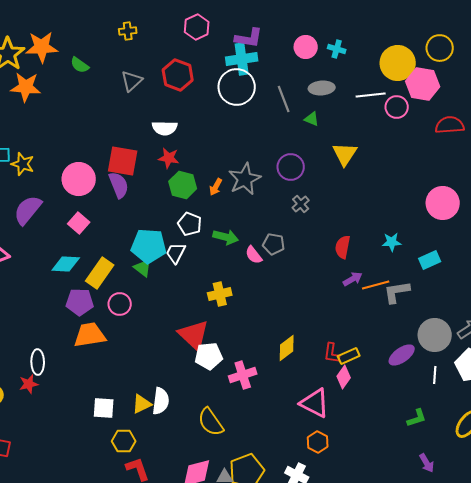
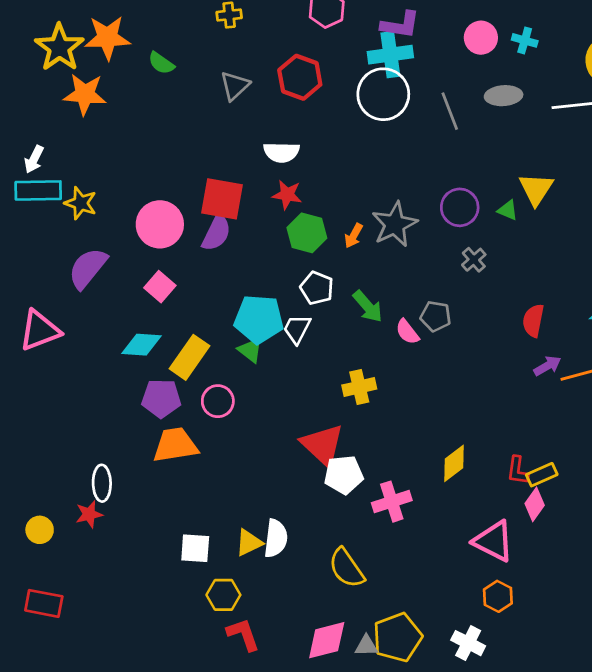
green triangle: (312, 119) -> (508, 210), moved
purple semicircle: (119, 185) -> (216, 233), turned 48
green arrow: (226, 237) -> (368, 306), turned 35

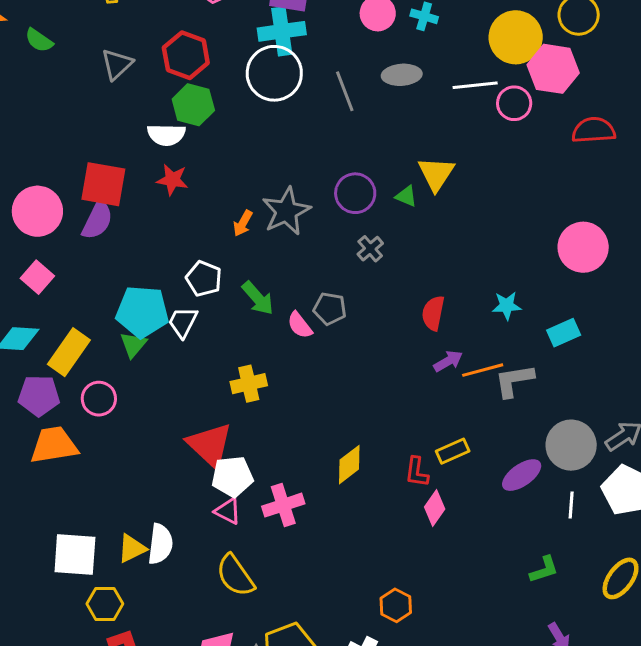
green hexagon: (307, 233) -> (193, 105), moved
green triangle: (250, 350) -> (133, 345), turned 32
yellow rectangle: (542, 475) -> (453, 451), moved
pink triangle: (494, 541) -> (228, 511), moved, size x0.6
white square: (195, 548) -> (75, 554), size x1.4

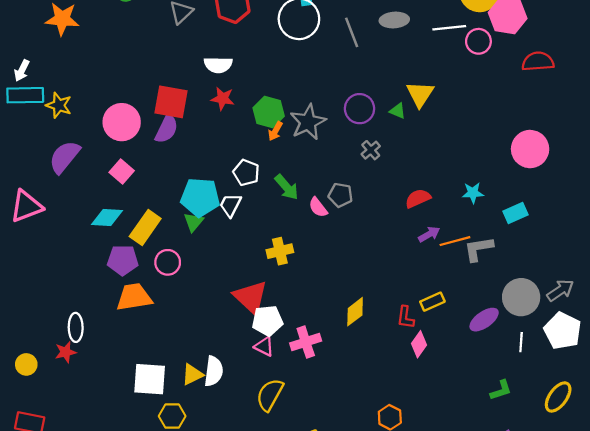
green hexagon: (193, 105) -> (269, 112), moved
red semicircle: (433, 313) -> (418, 198), turned 55
yellow semicircle: (235, 575) -> (270, 395), turned 64

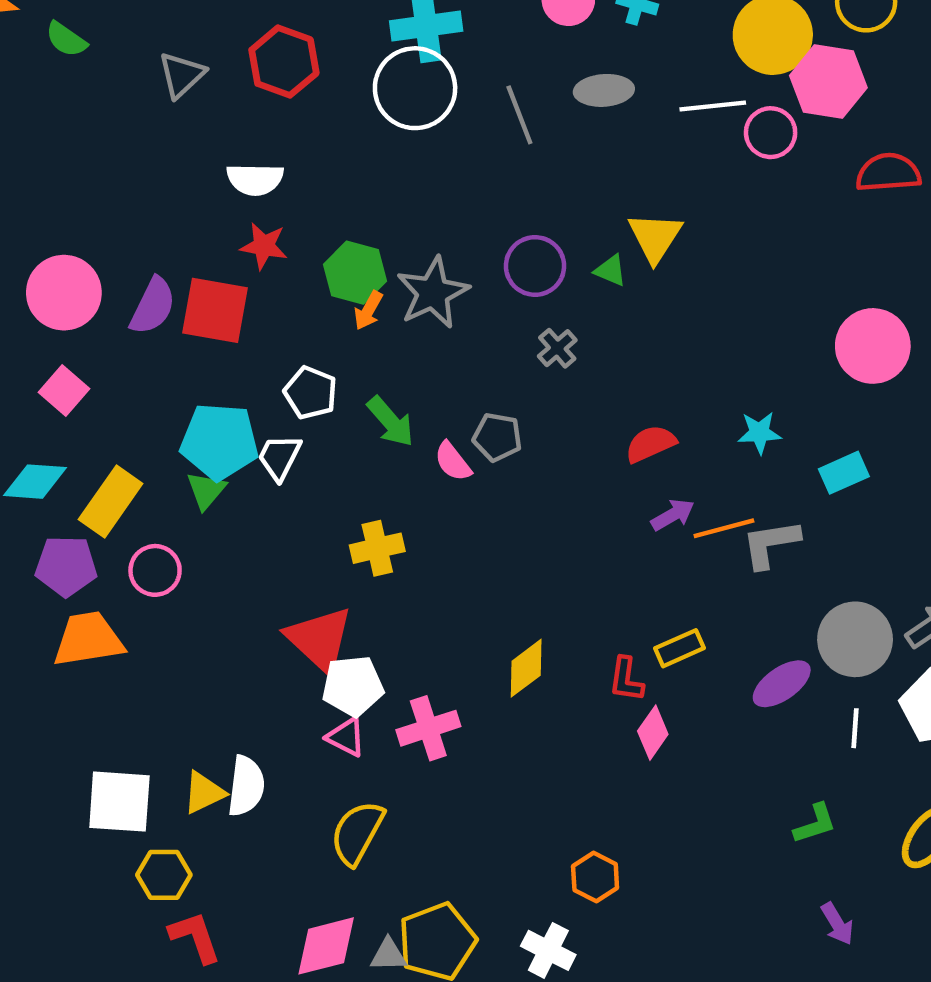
red square: (171, 102) -> (215, 310), moved

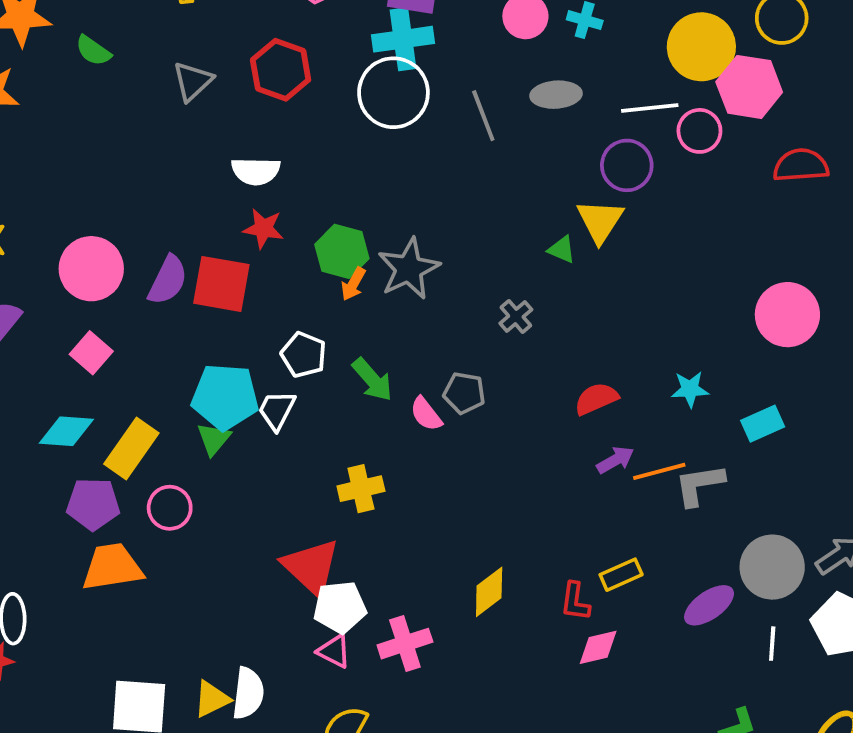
purple circle: (535, 266) -> (627, 165), moved
pink diamond: (653, 733) -> (598, 647), turned 42

